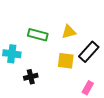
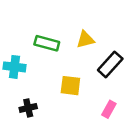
yellow square: (66, 61) -> (70, 86), moved
black cross: (31, 77) -> (28, 108), moved

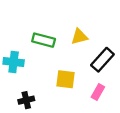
pink rectangle: (109, 109) -> (98, 92), moved

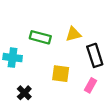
black rectangle: (102, 60) -> (95, 55), turned -60
black cross: (26, 100) -> (24, 93), turned -32

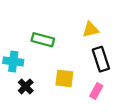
yellow triangle: (73, 34) -> (91, 30), moved
black cross: (24, 93) -> (26, 86), moved

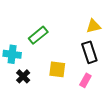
yellow triangle: (91, 30) -> (93, 26), moved
green rectangle: (43, 40) -> (38, 35), turned -54

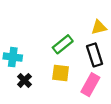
green rectangle: (38, 35) -> (63, 44), moved
pink rectangle: (85, 80) -> (90, 85), size x1.5

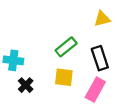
yellow triangle: (99, 27) -> (102, 19), moved

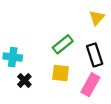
yellow triangle: (102, 19) -> (97, 18), turned -35

